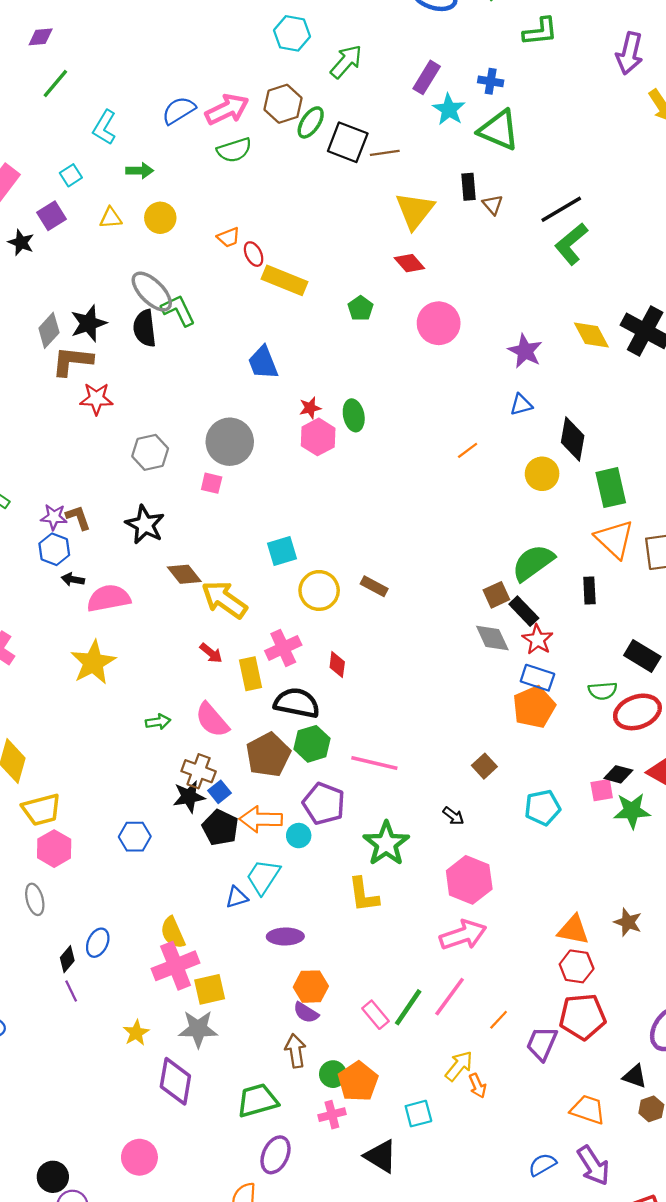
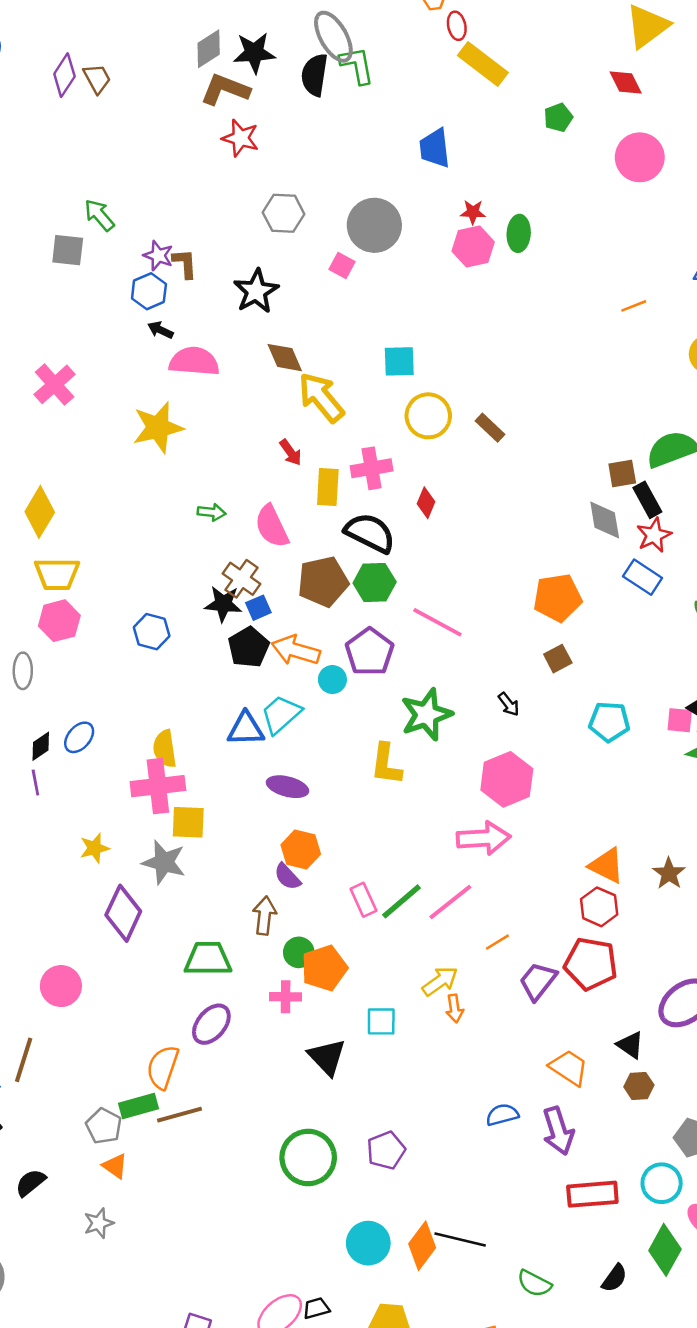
orange pentagon: (534, 707) -> (558, 598), moved
blue triangle: (237, 897) -> (246, 729), size x1.4

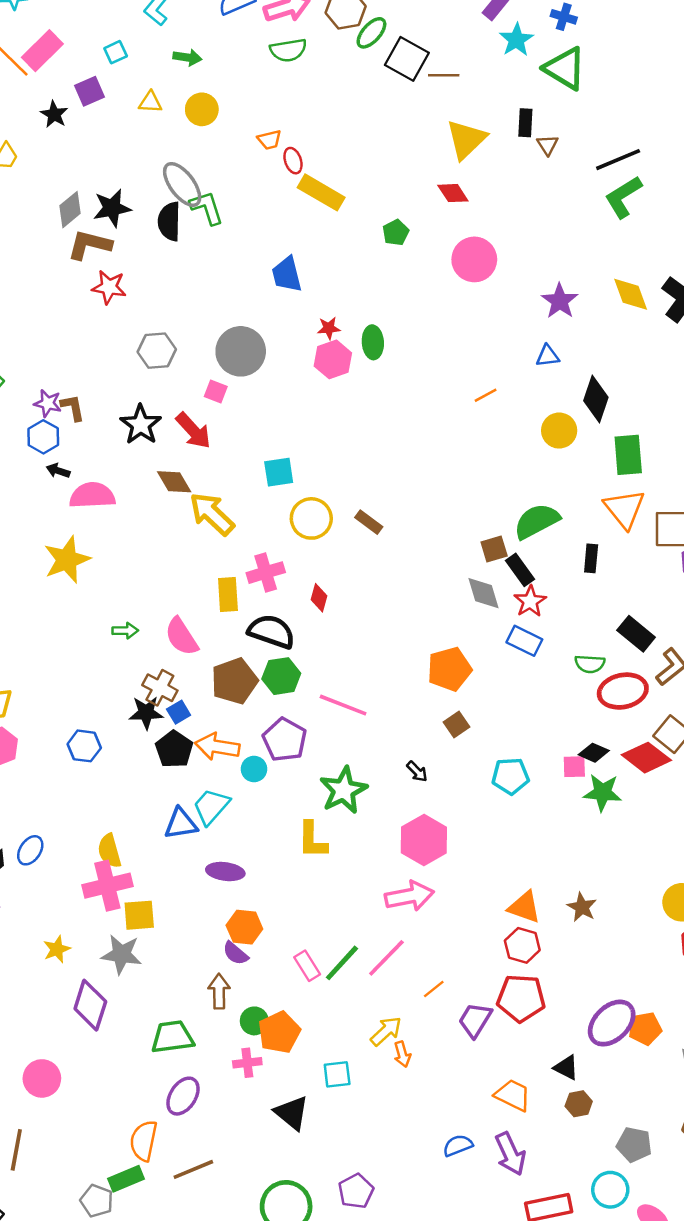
red arrow: (291, 452) -> (193, 431), moved, size x1.6
brown line: (180, 1115) -> (193, 1169), moved

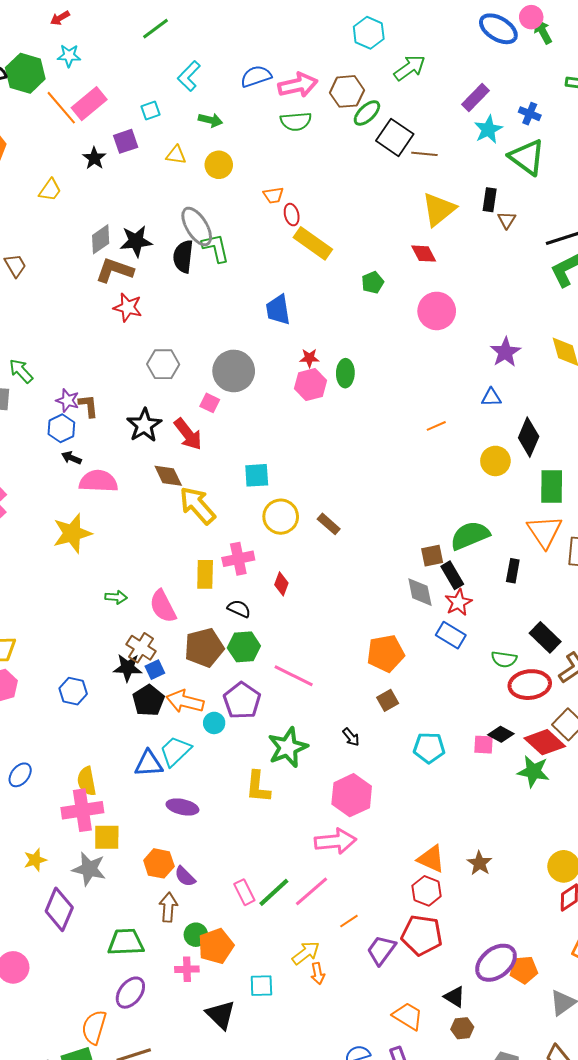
black semicircle: (272, 631) -> (239, 609), size x0.6
green star: (602, 793) -> (533, 771), moved
orange hexagon: (244, 927) -> (159, 863), moved

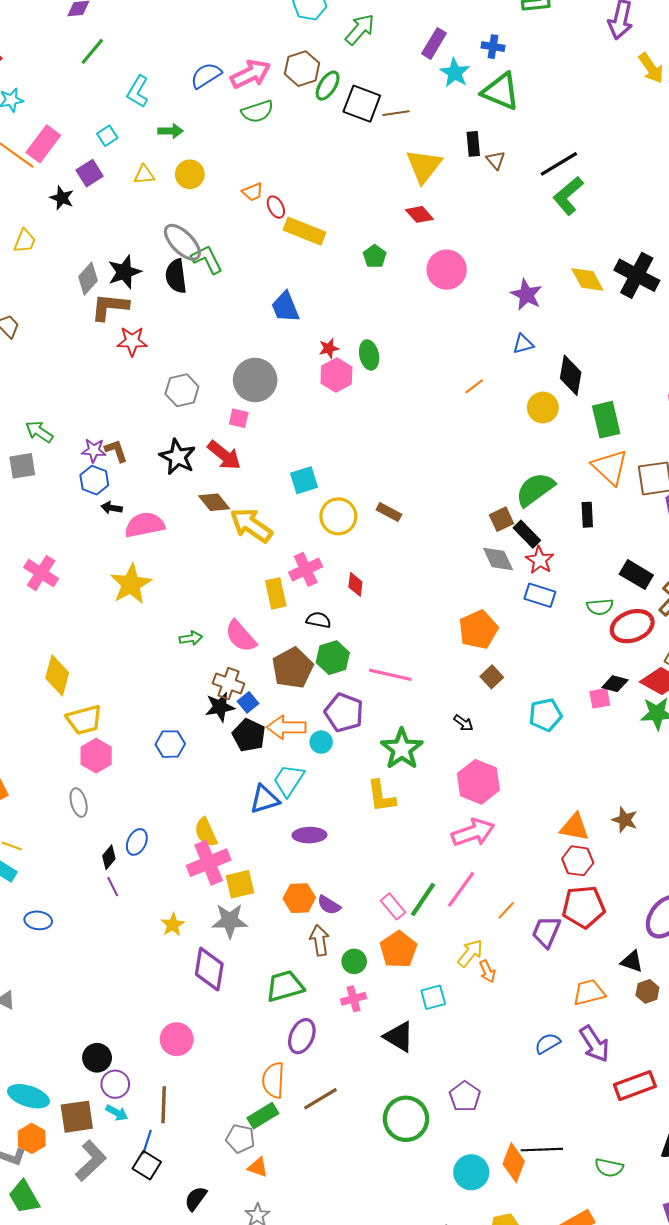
orange pentagon: (216, 946) -> (398, 949), moved
orange trapezoid: (408, 1016) -> (589, 992), turned -32

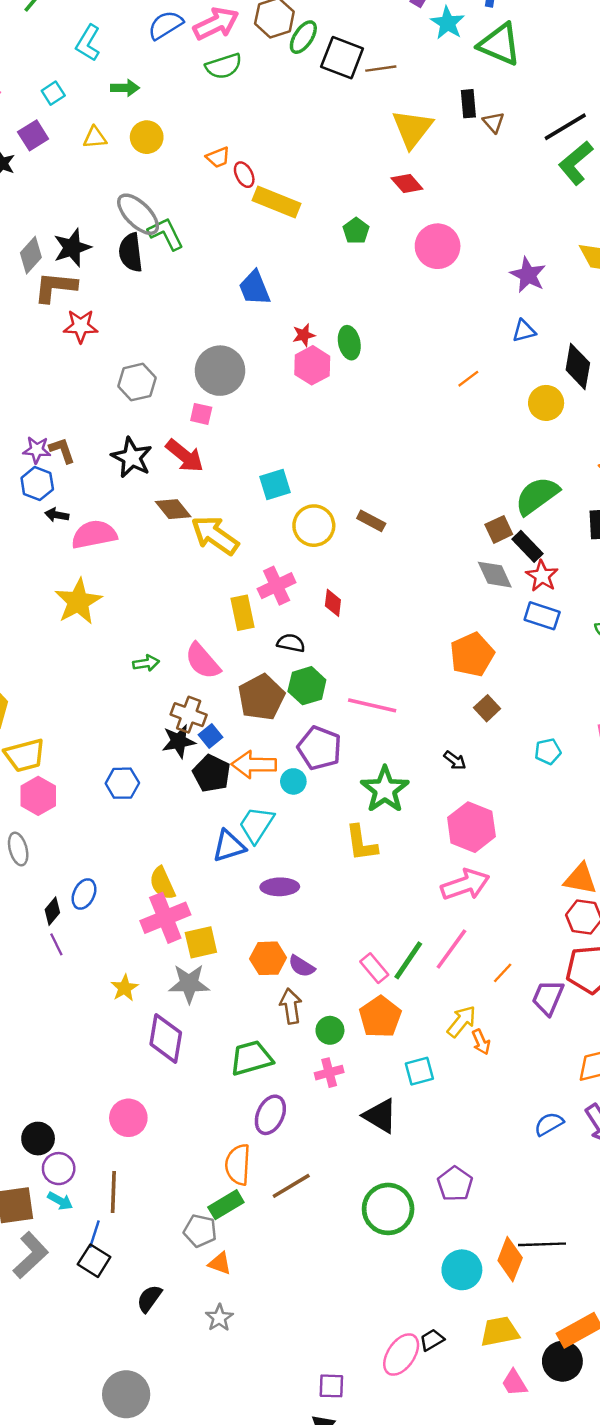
cyan pentagon: (545, 715) -> (548, 751), size x0.7

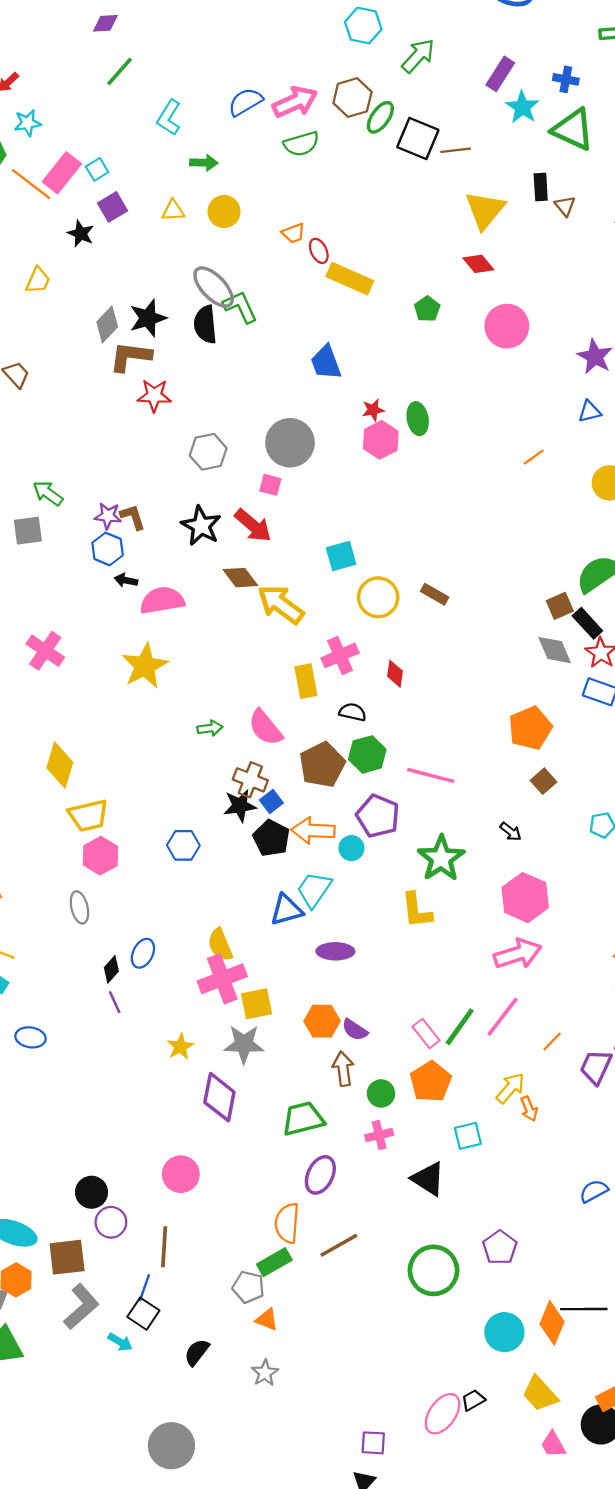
cyan square: (53, 93) -> (97, 169), moved
cyan arrow: (60, 1201) -> (120, 1342), moved
yellow trapezoid: (500, 1332) -> (540, 1394), turned -123

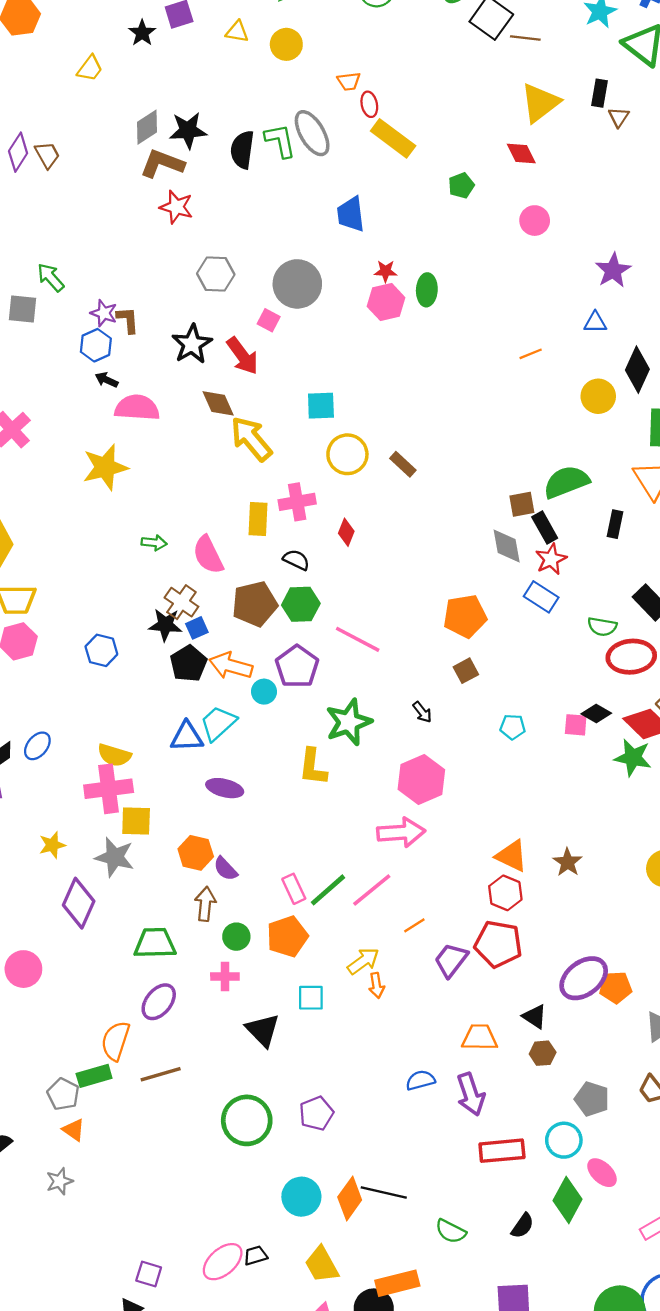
gray ellipse: (214, 287) -> (312, 133), moved
pink circle: (507, 326) -> (535, 221), size x0.7
yellow semicircle: (220, 945) -> (114, 755), turned -64

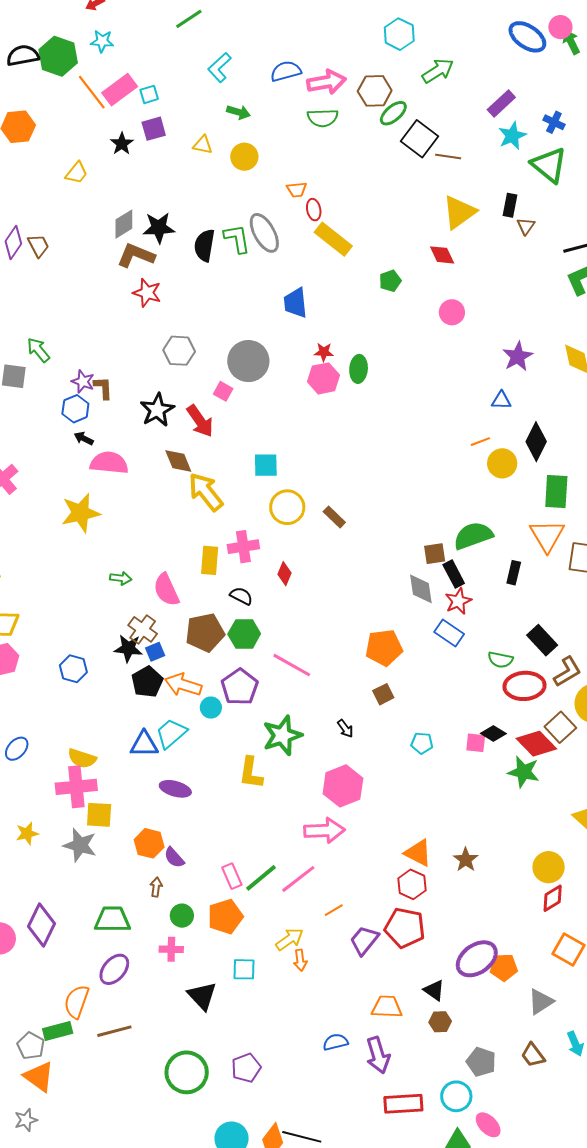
orange line: (531, 354) -> (480, 442), moved
purple diamond: (79, 903) -> (42, 925), moved
brown arrow: (205, 904) -> (156, 887), size x0.7
orange triangle: (74, 1130) -> (39, 1077), size x1.6

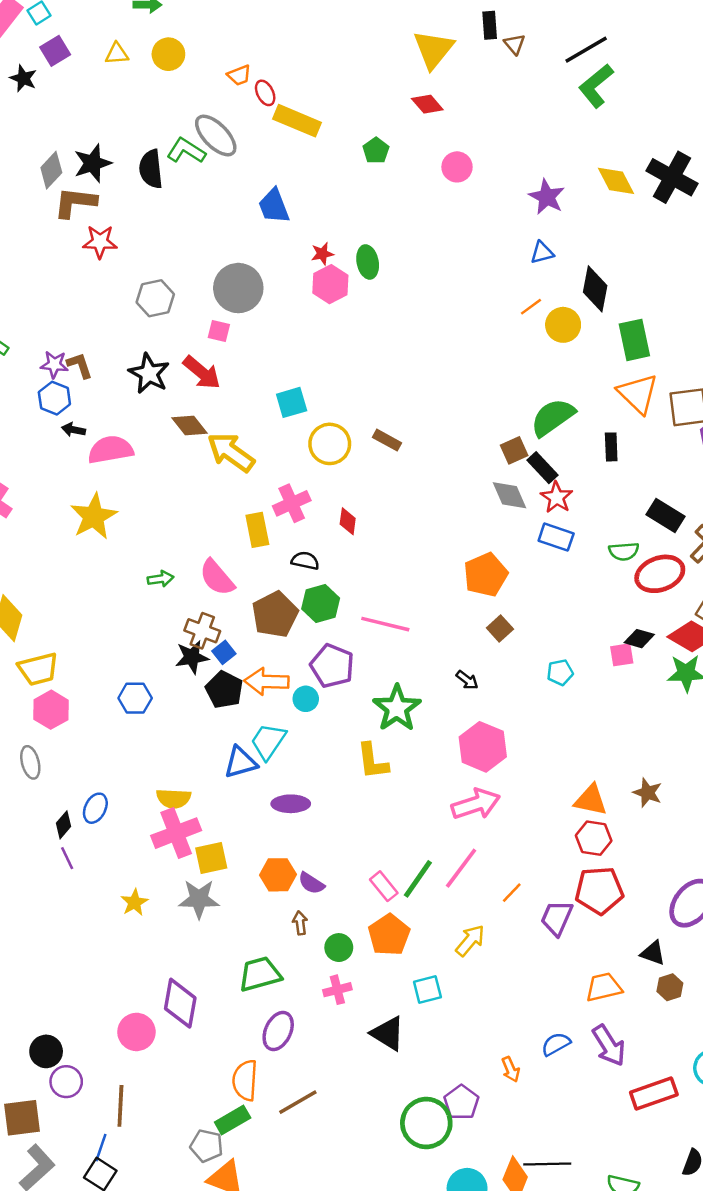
green L-shape: (237, 239) -> (186, 151), turned -32
orange arrow: (300, 960) -> (511, 1069), moved
green circle: (187, 1072) -> (426, 1123), moved

